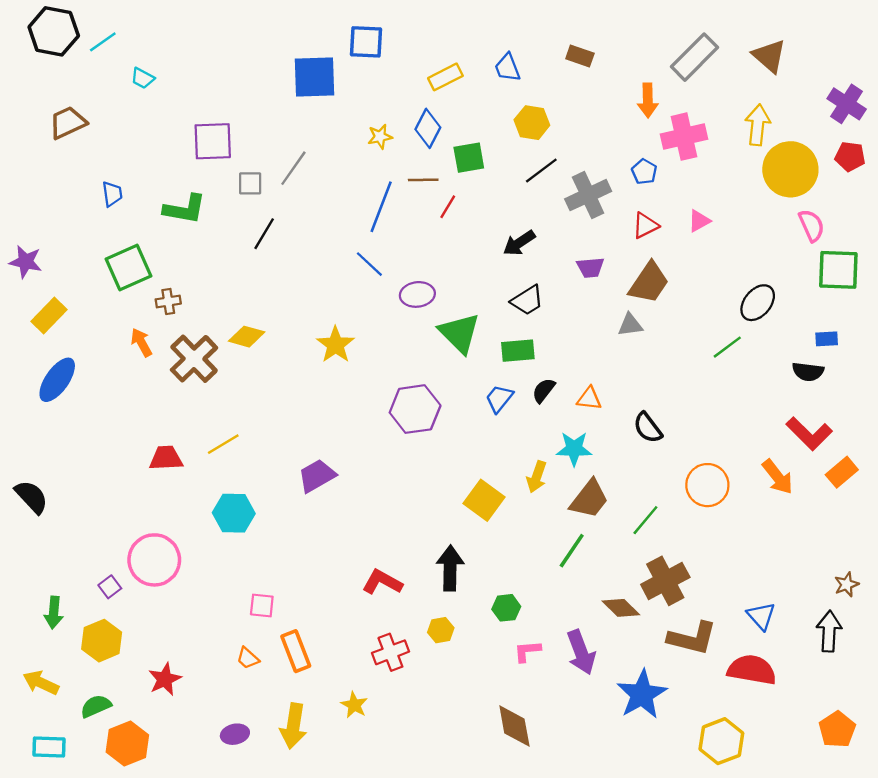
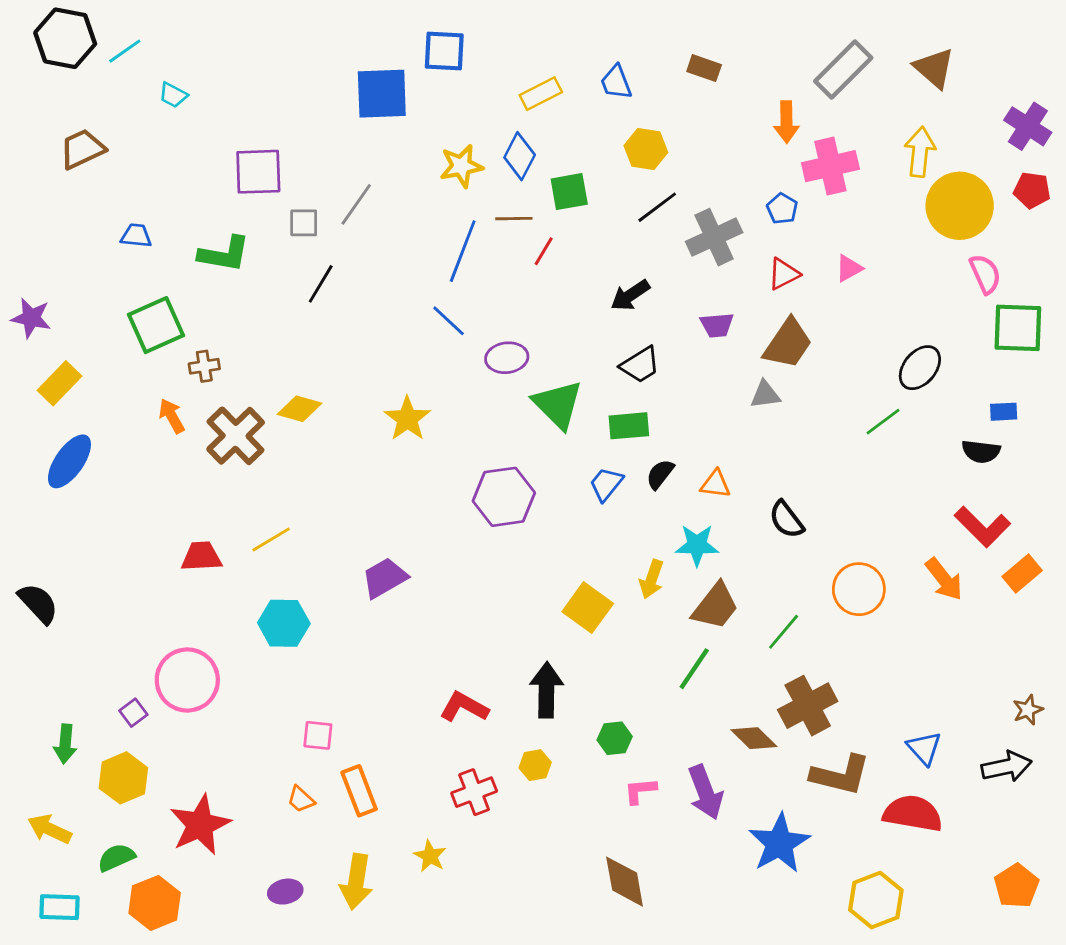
yellow star: (380, 137) -> (461, 166), size x1.4
blue trapezoid: (112, 194) -> (136, 236), turned -76
black arrow: (829, 631) -> (1007, 767), turned 75
red star: (165, 679) -> (200, 825), size x1.5

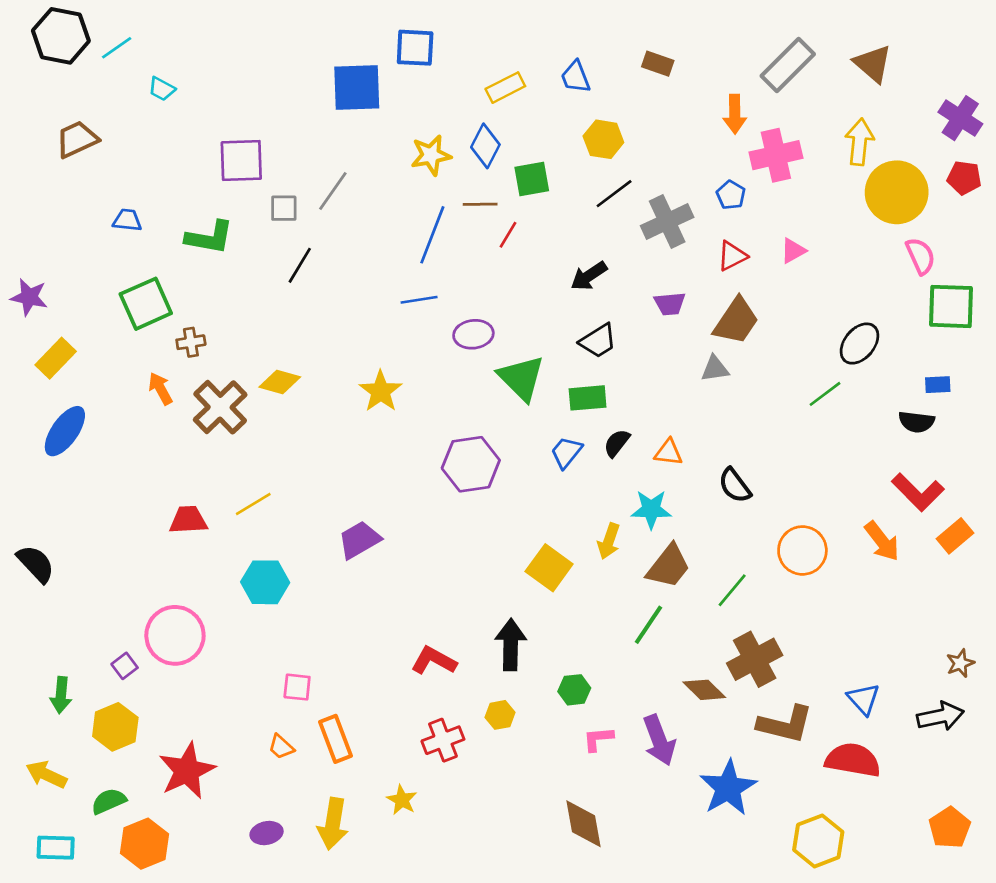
blue line: (449, 321) -> (419, 300), turned -52

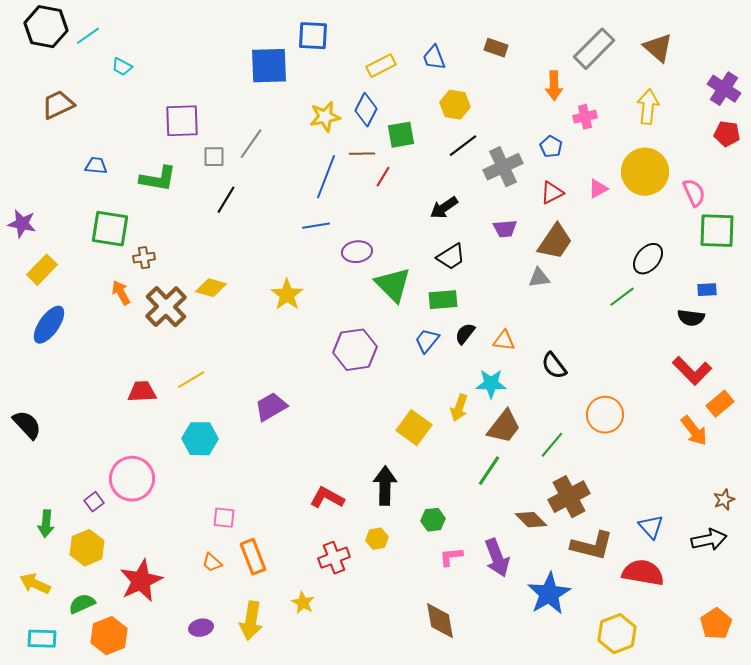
pink cross: (776, 155) -> (585, 117), size x0.6
yellow circle: (897, 192) -> (645, 172), moved
green square: (146, 304) -> (110, 229), turned 33
orange arrow: (882, 541) -> (694, 431), moved

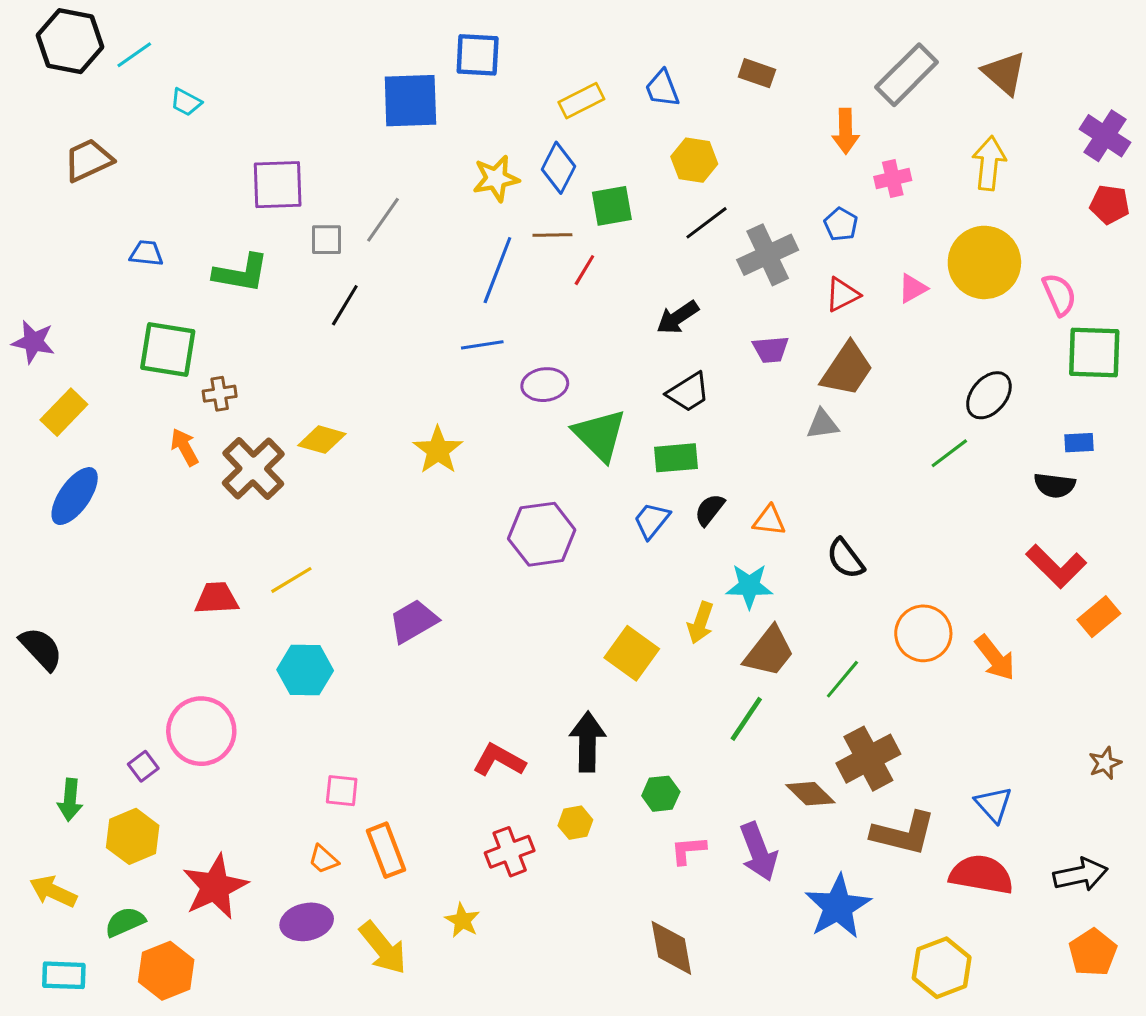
orange arrow: (694, 431) -> (995, 658), moved
black arrow: (709, 540) -> (1081, 875), moved
yellow arrow: (251, 621) -> (383, 948), turned -48
purple ellipse: (201, 628) -> (307, 922), moved, size x1.4

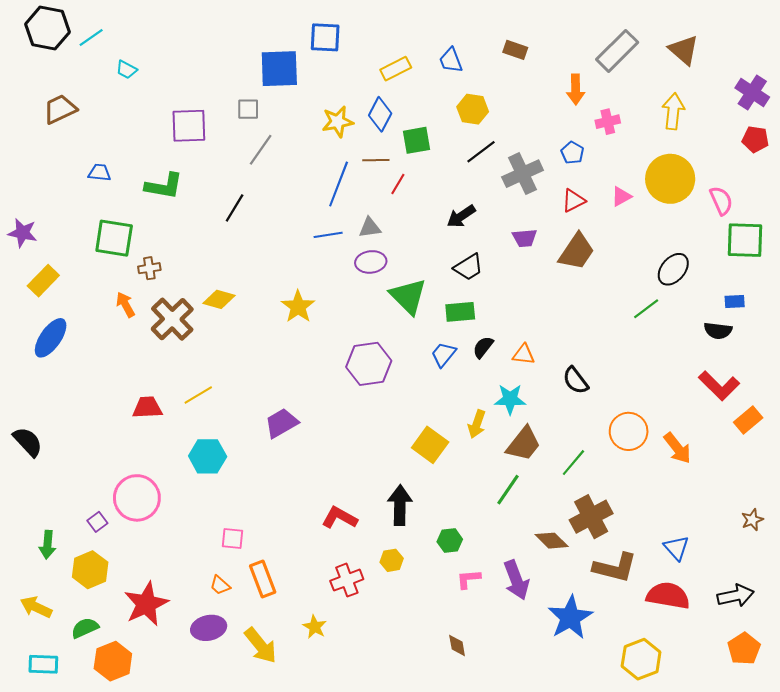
gray square: (326, 240) -> (248, 109), moved
gray triangle: (823, 424) -> (370, 228), moved
brown diamond: (671, 948) -> (457, 646), size x0.6

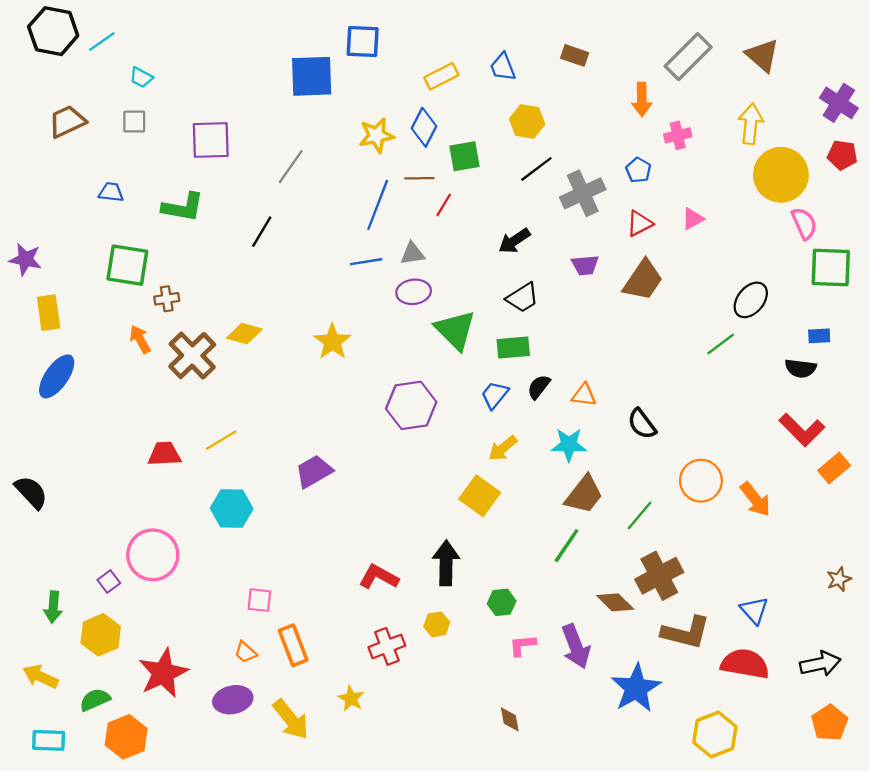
gray square: (248, 109) -> (134, 121), moved
yellow circle: (670, 179) -> (781, 175), moved
yellow rectangle: (43, 281) -> (49, 313), turned -52
yellow arrow: (477, 424) -> (503, 448), moved, turned 32

